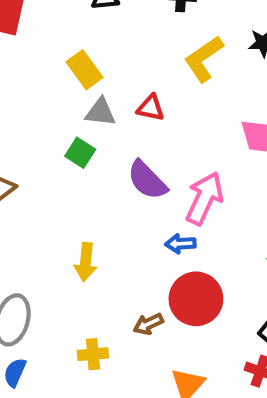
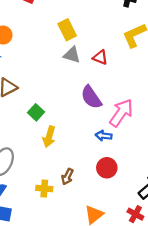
green square: (80, 153) -> (36, 112), moved
red circle: (196, 299) -> (107, 168), size x0.7
brown arrow: (148, 324) -> (67, 177), moved, turned -49

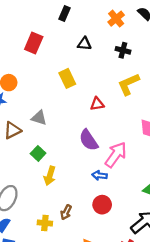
gray triangle: (72, 55) -> (39, 118), moved
red triangle: (100, 57) -> (97, 104), turned -32

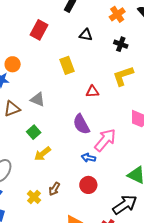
yellow arrow: (50, 176) -> (42, 154), turned 30
yellow cross: (45, 223) -> (34, 197), turned 32

